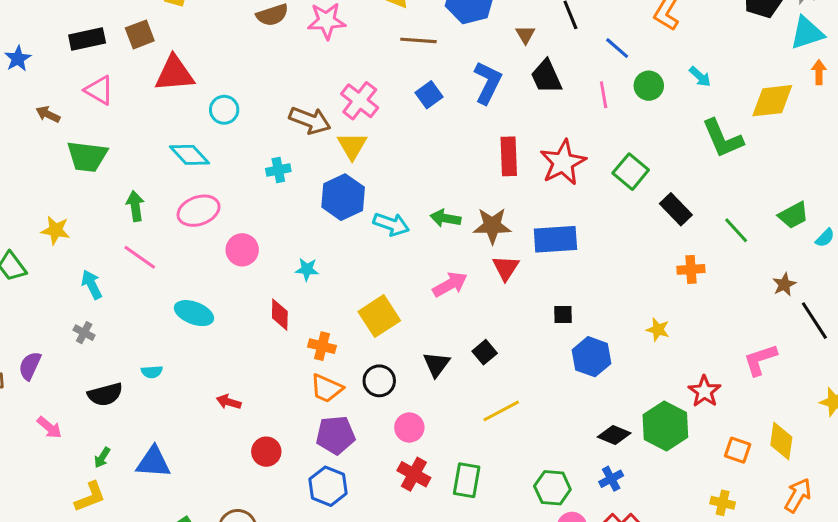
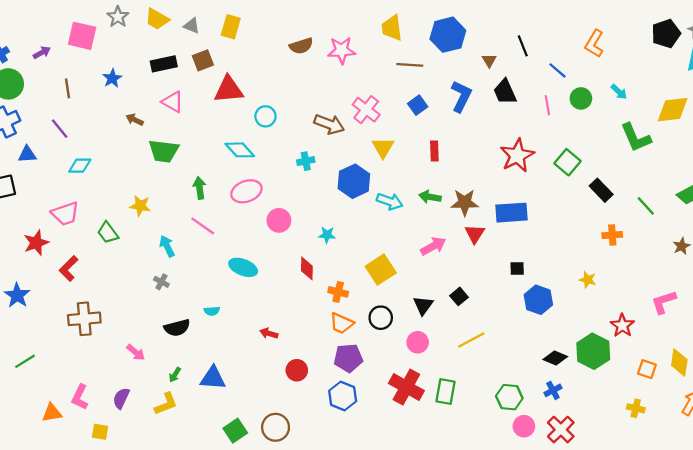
yellow triangle: (352, 146) -> (383, 148), moved
red rectangle: (509, 156) -> (434, 151), moved, size x0.7
purple semicircle: (30, 366) -> (121, 398), moved
pink circle: (409, 428) -> (418, 342), moved
red cross: (414, 474) -> (406, 387), size x1.4

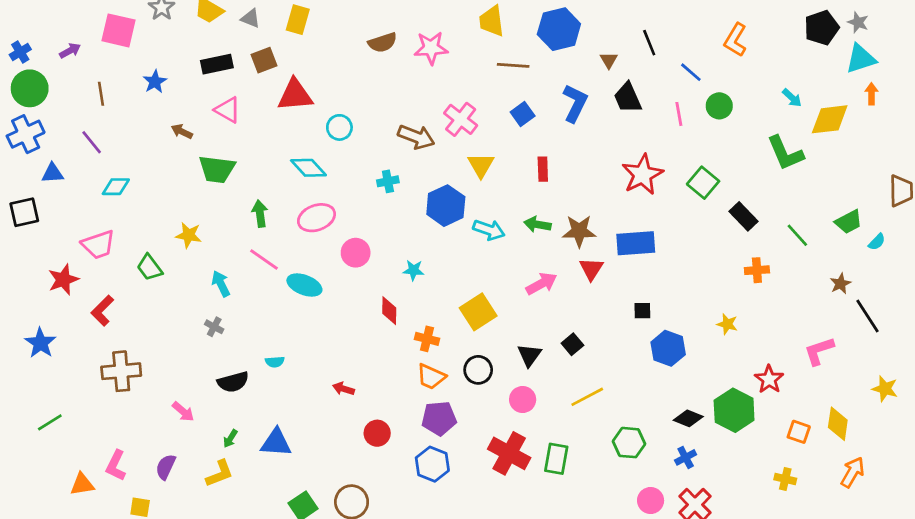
cyan arrow: (619, 92) -> (792, 98), moved
cyan ellipse: (243, 267) -> (304, 285), moved
green hexagon: (509, 397) -> (629, 443), moved

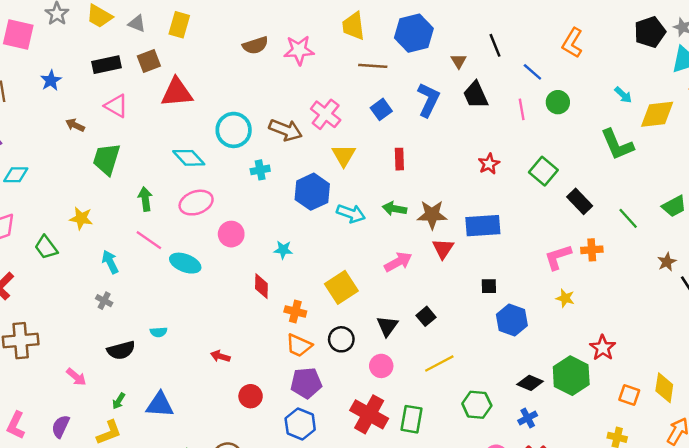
cyan circle: (339, 127) -> (234, 130), moved, size x1.5
green trapezoid: (217, 169) -> (107, 159), turned 100
red star: (642, 175) -> (489, 164), size x0.6
pink L-shape: (819, 351) -> (558, 257), moved

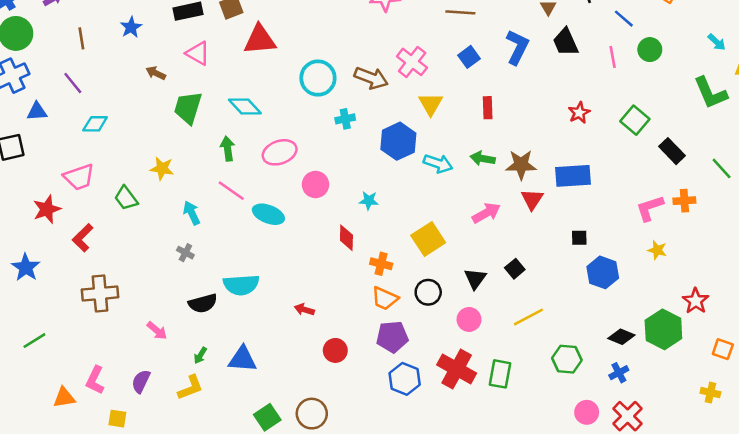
cyan diamond: (189, 158) -> (245, 107), moved
cyan semicircle: (159, 332) -> (241, 285), size x2.0
blue hexagon: (300, 424) -> (405, 379), moved

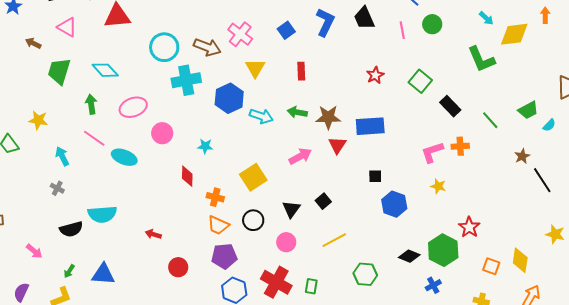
cyan cross: (345, 119) -> (186, 80), size x1.8
blue cross: (619, 373) -> (433, 285), moved
green rectangle: (500, 374) -> (311, 286), size x0.7

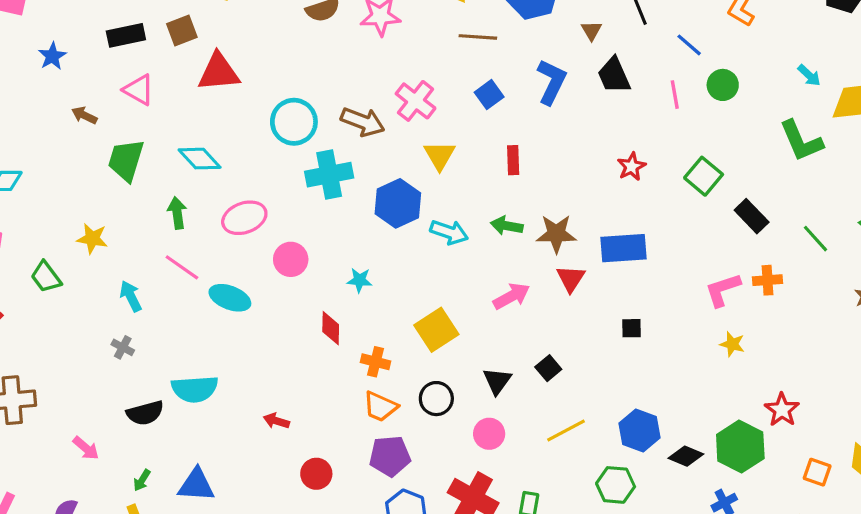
blue hexagon: (394, 204) -> (640, 431), moved

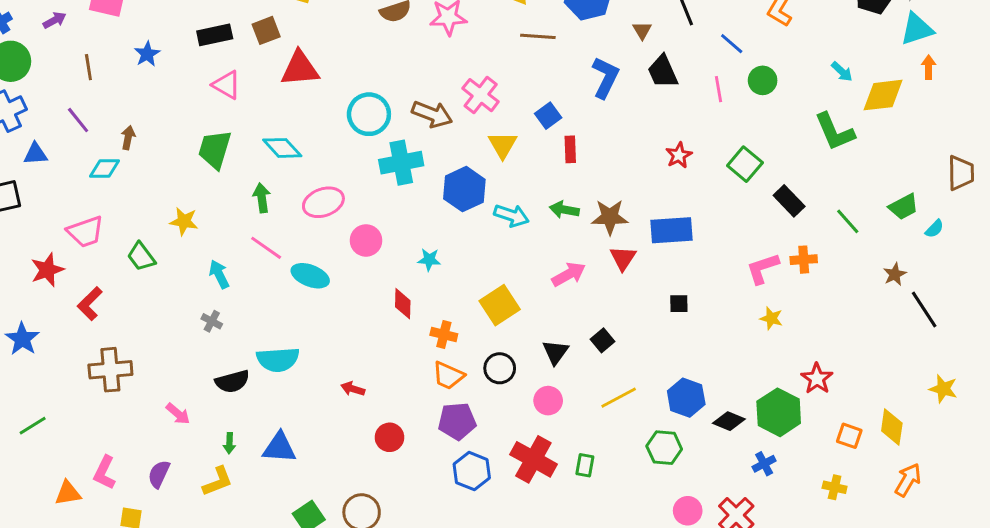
blue square: (489, 95) -> (548, 116), moved
brown arrow: (84, 115) -> (128, 138), moved, turned 75
green arrow: (142, 480) -> (229, 443), turned -30

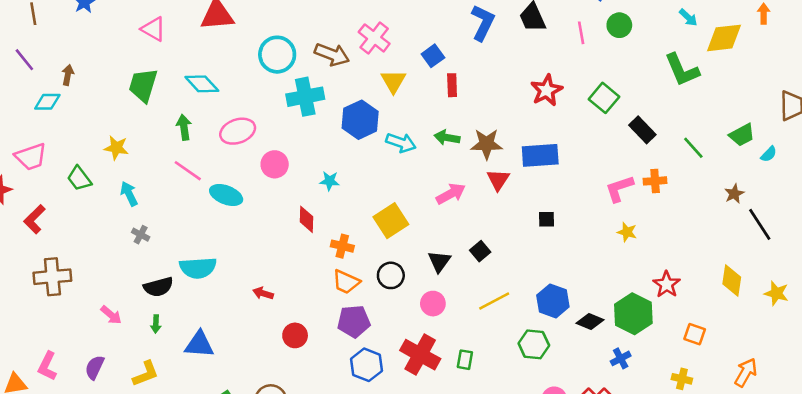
red star: (679, 155) -> (547, 90), size x1.4
cyan arrow: (219, 274) -> (129, 194), moved
yellow diamond: (892, 427) -> (732, 281), moved
green arrow: (229, 443) -> (156, 324), moved

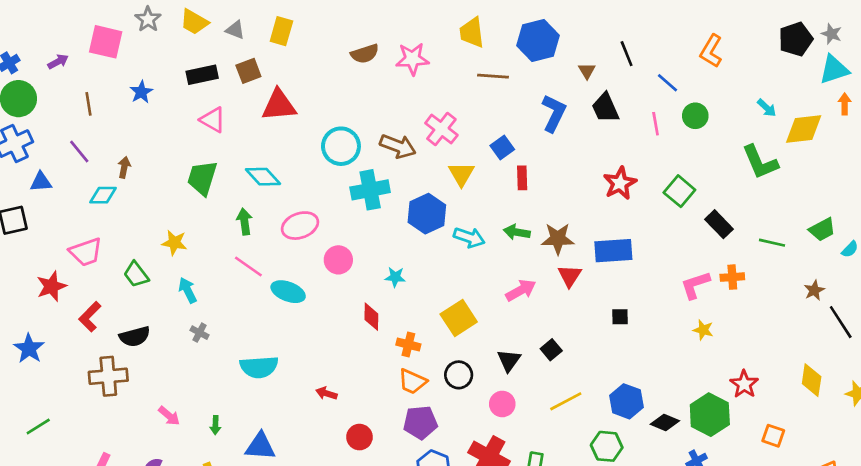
green line: (693, 148) -> (772, 243), turned -35
black semicircle: (158, 287) -> (135, 337), moved

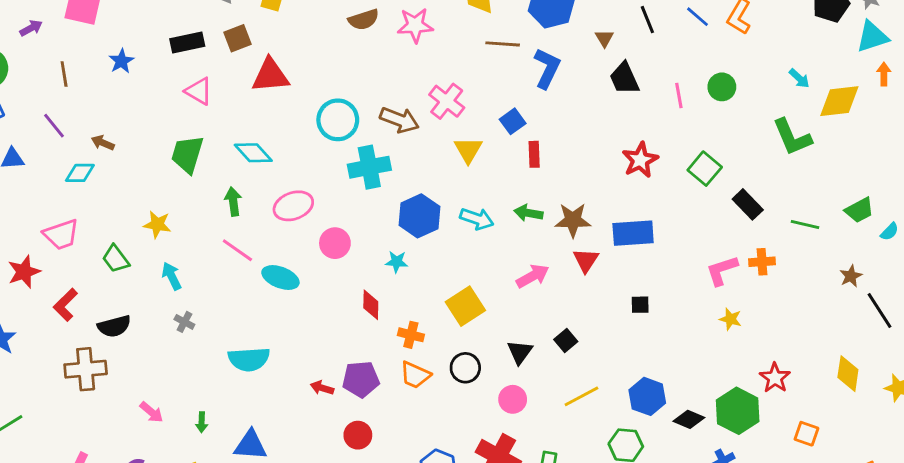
blue line: (668, 83) -> (698, 17), moved
blue L-shape: (554, 113) -> (547, 68), moved
brown arrow: (124, 167) -> (103, 143), turned -78
blue hexagon: (427, 214) -> (419, 216), moved
purple pentagon: (420, 422) -> (361, 379), moved

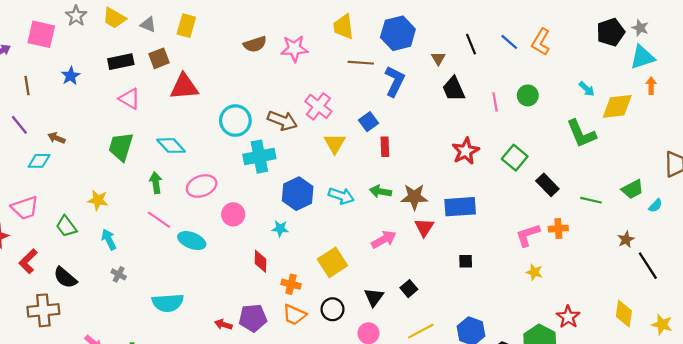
black semicircle: (114, 326) -> (65, 278), turned 55

